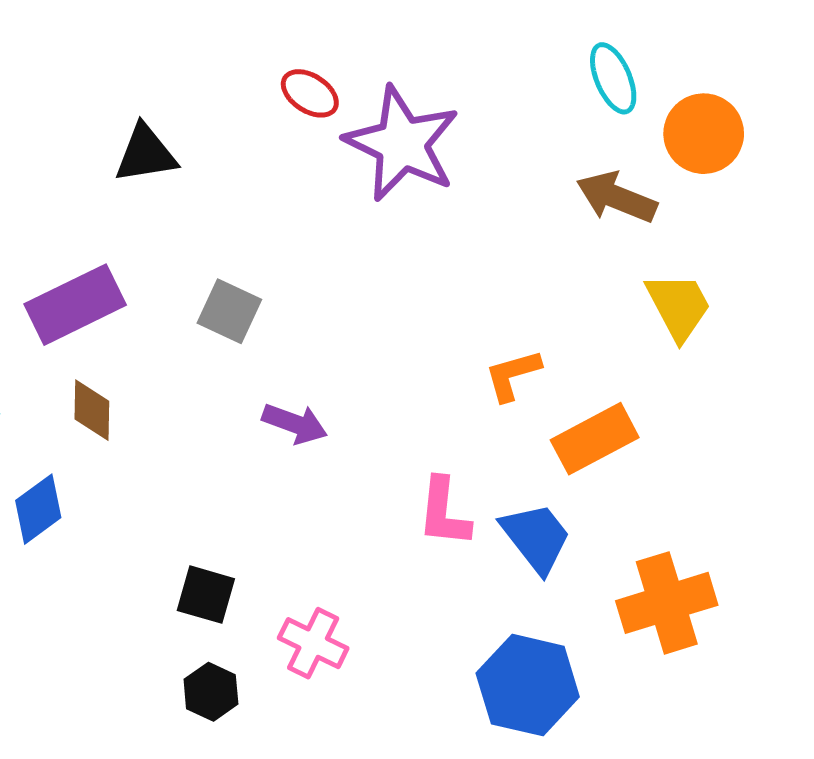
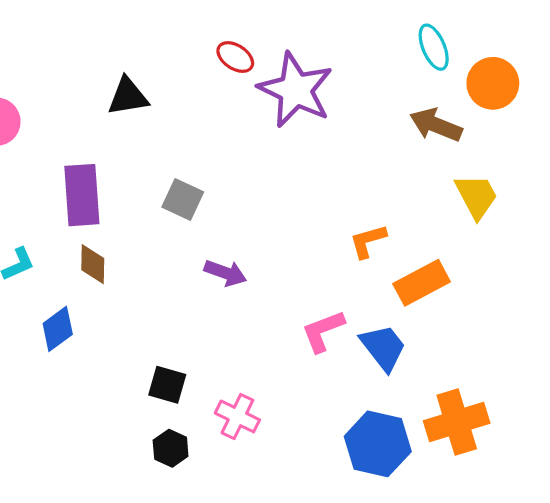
purple rectangle: (75, 305) -> (82, 195), turned -68
pink L-shape: (444, 512) -> (323, 331), turned 63
orange cross: (667, 603) -> (457, 422), moved

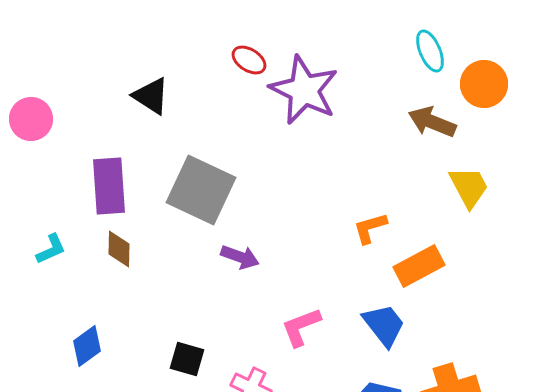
black triangle: (128, 96) -> (151, 96), turned 42
gray square: (183, 199) -> (201, 190), size x1.8
blue diamond: (58, 329) -> (87, 346), moved
pink L-shape: (323, 331) -> (301, 327), moved

